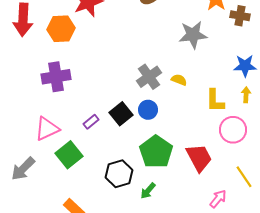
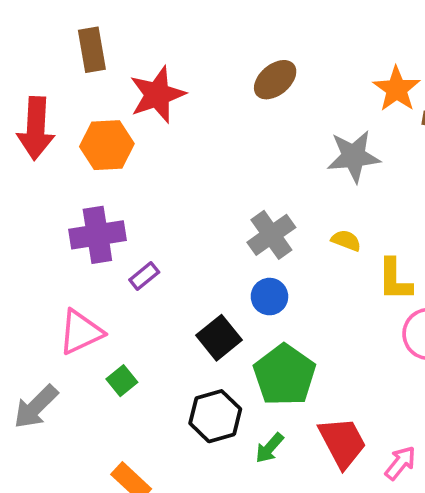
yellow semicircle: (179, 80) -> (346, 240), moved
black square: (121, 114) -> (219, 338), moved
purple rectangle: (91, 122) -> (144, 276), moved
green square: (69, 155) -> (122, 381), size x0.6
red trapezoid: (199, 158) -> (342, 442), moved

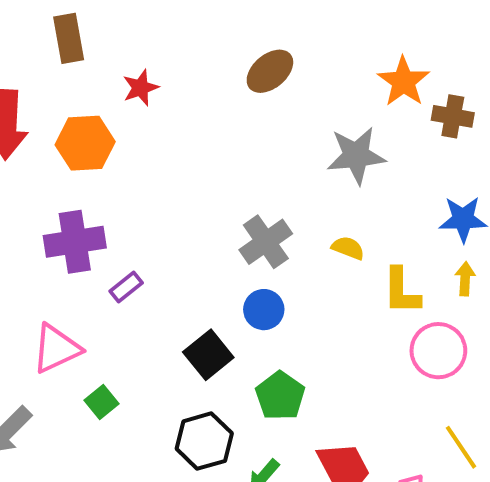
red star: (157, 95) -> (141, 88), size x0.6
green pentagon: (284, 375) -> (280, 396), size x0.7

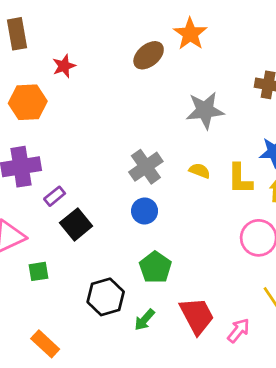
orange star: (403, 82) -> (190, 34), moved
yellow L-shape: (401, 291) -> (240, 179), moved
black square: (208, 355) -> (76, 224), moved
green square: (101, 402) -> (38, 271), turned 30

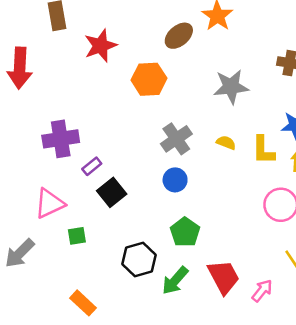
red star: (64, 66) -> (100, 46), size x1.5
orange hexagon: (28, 102) -> (149, 79), moved
green arrow: (145, 320) -> (175, 281), size x1.4

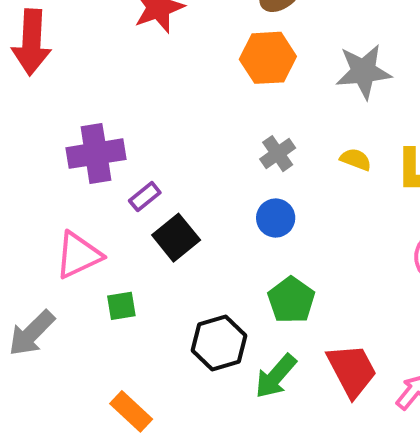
orange hexagon: (149, 79) -> (268, 58), moved
gray cross: (176, 139) -> (278, 154), size x0.7

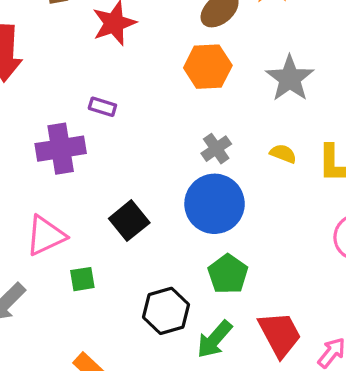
gray star: (364, 72) -> (290, 78), turned -30
purple rectangle: (145, 197) -> (102, 107), moved, turned 56
blue circle: (276, 218) -> (215, 204), size x1.8

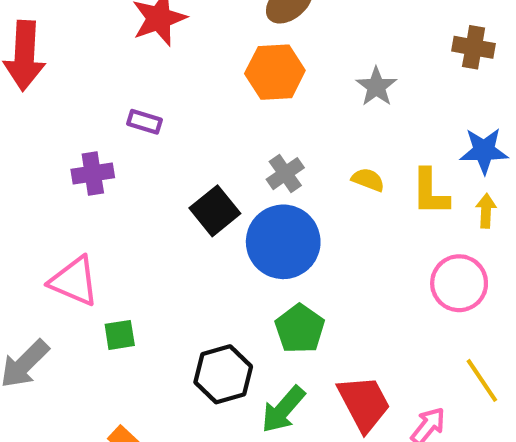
gray star: (290, 78) -> (376, 87), size x0.7
purple cross: (61, 149) -> (93, 174), size x0.7
black square: (129, 221) -> (215, 211), moved
pink triangle: (46, 236) -> (74, 281), turned 48

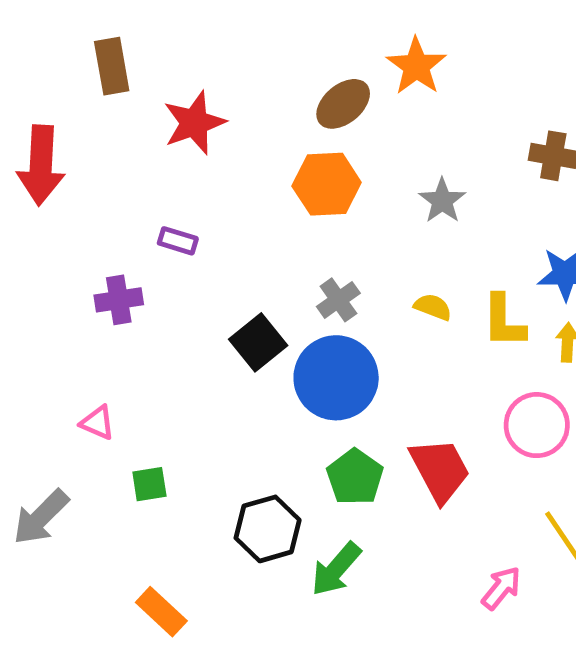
pink triangle: (74, 281) -> (98, 423), size x0.6
red trapezoid: (364, 403) -> (440, 470), moved

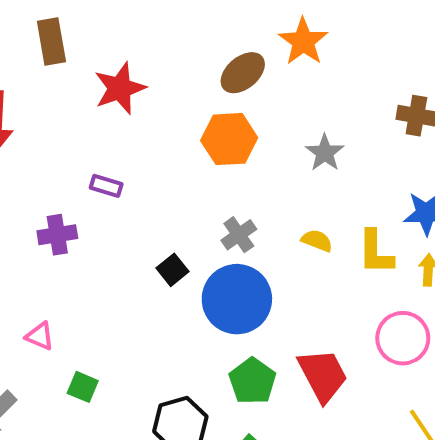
black square: (258, 342) -> (172, 270), size x0.7
green square: (149, 484) -> (83, 387), turned 32

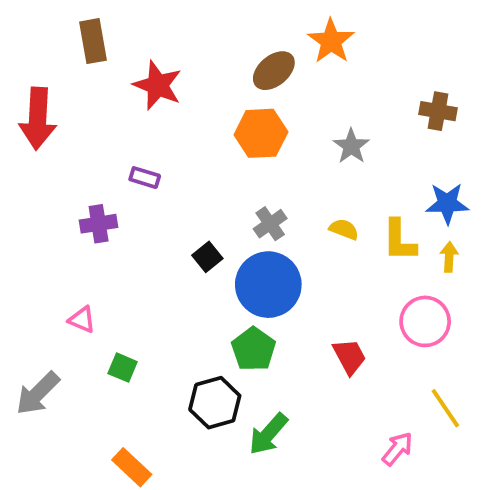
red star: (120, 88) -> (158, 85), turned -30
red trapezoid: (323, 375) -> (349, 357), size x0.7
green pentagon: (252, 381) -> (254, 349), moved

